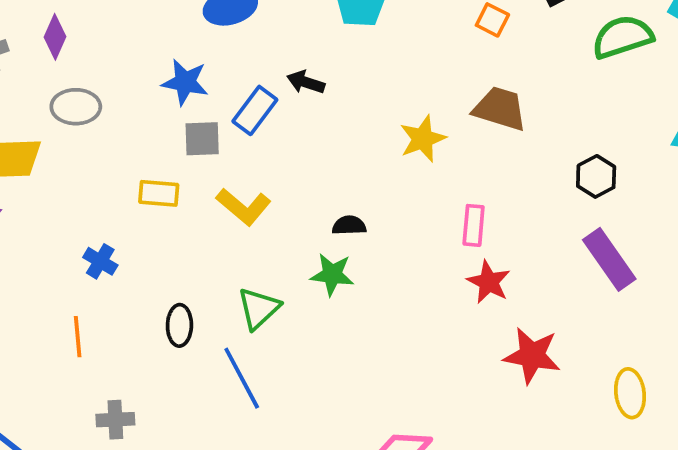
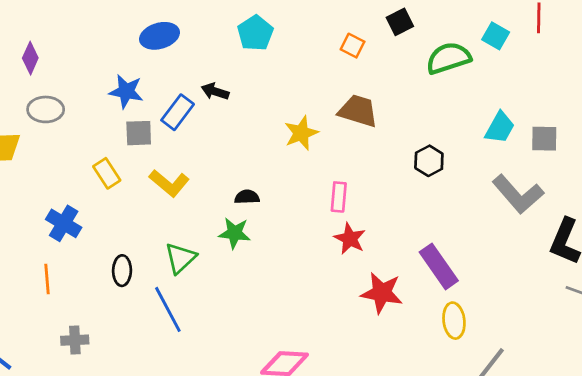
yellow rectangle: (159, 193) -> (107, 173), turned 52
purple rectangle: (609, 259) -> (439, 266), moved
blue cross: (100, 261) -> (64, 223), size x1.4

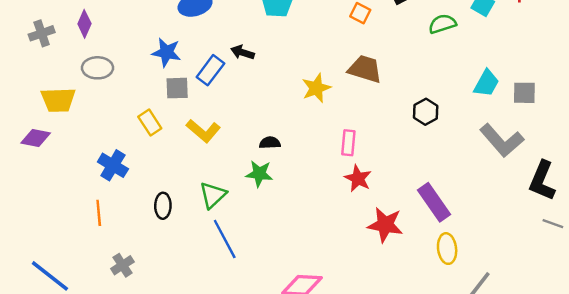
green semicircle: (448, 58) -> (442, 24), size x0.7
blue line: (168, 309) -> (225, 239), moved
gray cross: (75, 340) -> (122, 265), turned -30

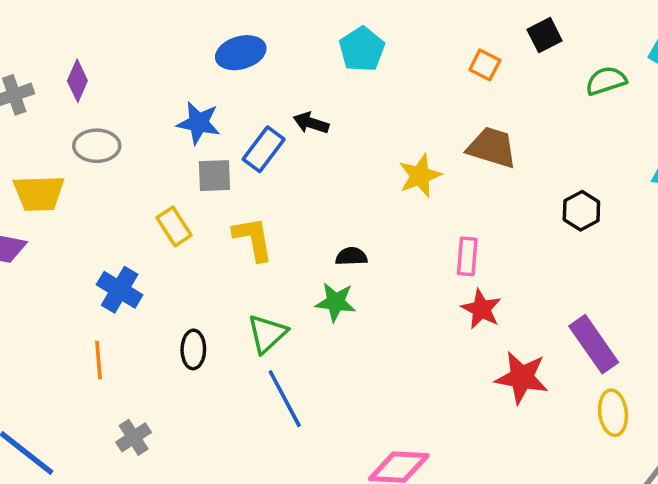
yellow L-shape: (203, 131) -> (253, 239), turned -140

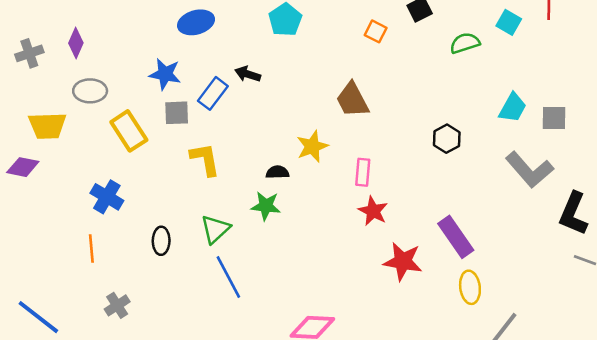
brown trapezoid: (492, 148) -> (352, 100), moved, turned -135
yellow star: (420, 176) -> (312, 146), moved
yellow rectangle: (174, 227) -> (129, 131), moved, size x1.4

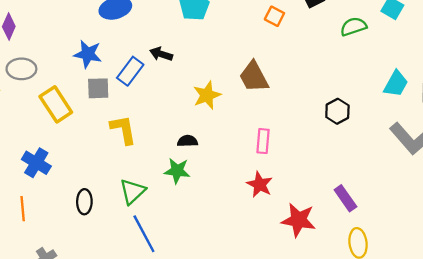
yellow star: (312, 146) -> (207, 95), moved
red star: (373, 211) -> (260, 185), moved
purple rectangle: (456, 237) -> (345, 198), size x0.7

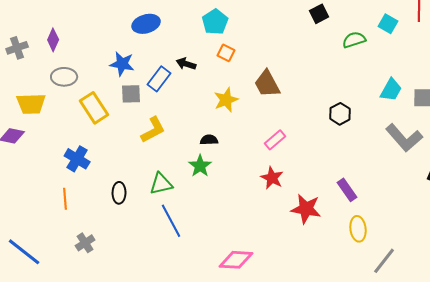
orange square: (274, 16) -> (226, 53), moved
yellow L-shape: (123, 130) -> (153, 130), turned 72
pink rectangle: (263, 141) -> (275, 140), turned 45
green star: (177, 171) -> (200, 166), turned 30
green triangle: (132, 191) -> (161, 184), turned 30

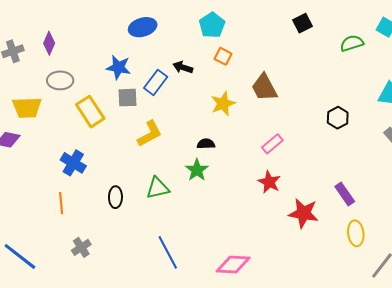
black square: (319, 14) -> (302, 23), moved
blue line: (171, 221) -> (168, 252), moved

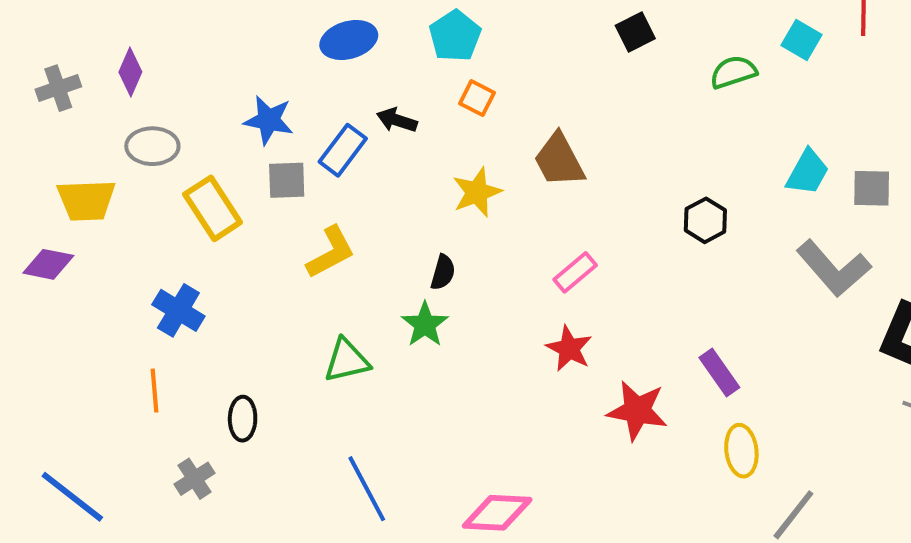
blue ellipse: (143, 27) -> (349, 40), moved
black semicircle: (206, 144) -> (443, 272), turned 108
black ellipse: (115, 197) -> (243, 419), moved

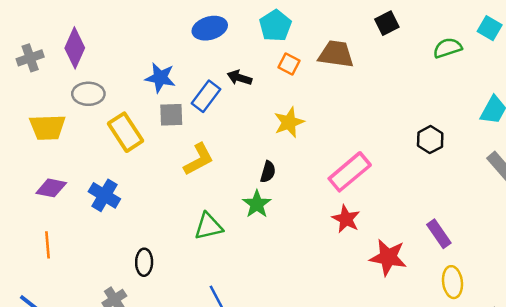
purple diamond: (130, 72) -> (75, 48), size x1.4
brown trapezoid: (559, 160) -> (336, 54), moved, turned 126
purple diamond: (48, 264) -> (51, 188), moved
pink rectangle: (575, 272) -> (350, 172), size x1.6
orange line: (154, 391) -> (47, 245), moved

